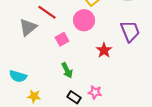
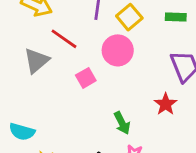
red star: (104, 50) -> (166, 104), moved
green arrow: (67, 70) -> (122, 123), moved

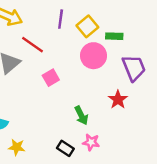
green rectangle: (176, 17) -> (114, 36), moved
pink circle: (118, 50) -> (94, 56), moved

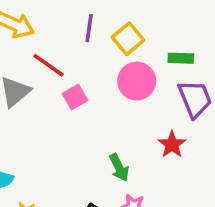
green rectangle: (114, 36) -> (181, 58), moved
pink square: (51, 78) -> (75, 97), moved

